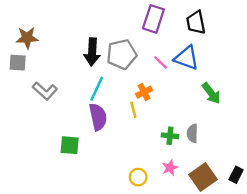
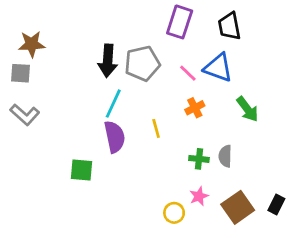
gray L-shape: (45, 91) -> (25, 115), moved
orange cross: (144, 92) -> (195, 108), moved
yellow circle: (138, 177) -> (174, 213), moved

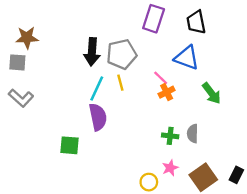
pink line: (188, 73) -> (161, 78), moved
yellow line: (156, 128) -> (120, 83), moved

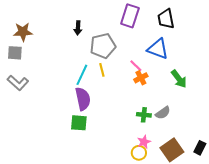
black arrow: (92, 52) -> (78, 28), moved, size x0.6
gray semicircle: (193, 133) -> (163, 113), turned -126
green square: (69, 145) -> (79, 123), moved
yellow circle: (149, 182) -> (139, 153), moved

